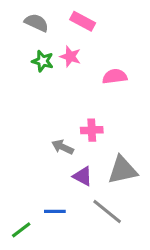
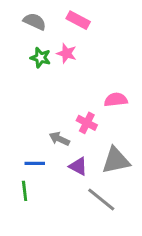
pink semicircle: (115, 76) -> (116, 100), moved
pink cross: (92, 130) -> (87, 123), turned 30
blue line: (55, 211) -> (35, 163), moved
green line: (21, 230) -> (25, 191), moved, turned -60

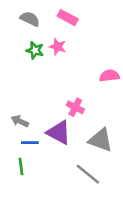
pink semicircle: (116, 100) -> (109, 76), moved
gray arrow: (59, 139) -> (20, 121), moved
gray triangle: (116, 160) -> (101, 140), turned 32
purple triangle: (78, 166) -> (59, 132), moved, size x1.5

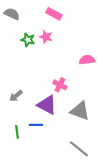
gray semicircle: (30, 19) -> (12, 14), moved
gray arrow: (20, 121) -> (16, 96), turned -64
blue line: (30, 143) -> (36, 125), moved
gray line: (88, 174) -> (79, 149), moved

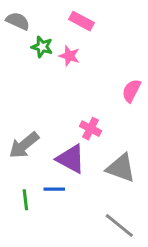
green star: (28, 40) -> (42, 47), moved
pink semicircle: (87, 60) -> (131, 91), turned -56
gray arrow: (16, 96) -> (24, 145), size x1.5

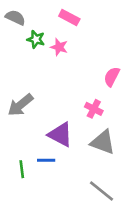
pink cross: (91, 129) -> (94, 109), moved
gray arrow: (24, 145) -> (20, 105), moved

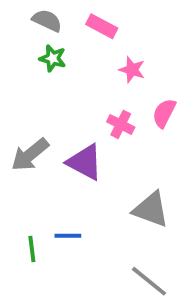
gray semicircle: (15, 18) -> (47, 21), moved
pink star: (59, 47) -> (132, 70), moved
pink cross: (94, 109) -> (121, 124), moved
purple triangle: (60, 135) -> (85, 162), moved

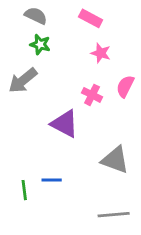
pink rectangle: (102, 26) -> (91, 18), moved
gray arrow: (30, 155) -> (23, 80), moved
gray line: (149, 281) -> (114, 215), turned -44

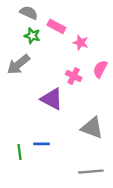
pink rectangle: (91, 18) -> (56, 26), moved

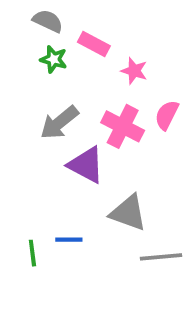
gray arrow: (18, 64) -> (59, 123), moved
pink cross: (74, 76) -> (123, 126), size x1.5
gray triangle: (92, 128) -> (128, 213), moved
gray line: (91, 172) -> (161, 257), moved

